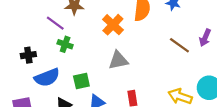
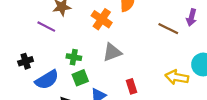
green cross: (65, 44) -> (74, 57), moved

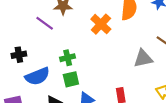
gray triangle: (112, 52) -> (143, 58), moved
green cross: (74, 57) -> (68, 58), turned -32

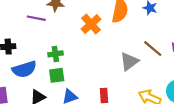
purple line: (45, 23) -> (36, 18), turned -30
gray triangle: (143, 58) -> (129, 61), turned -30

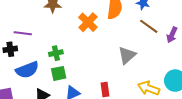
purple line: (36, 18) -> (23, 33), moved
brown line: (153, 49) -> (149, 26), moved

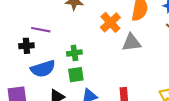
gray triangle: (127, 55) -> (131, 43), moved, turned 30

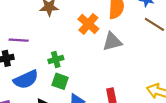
green square: (76, 75) -> (60, 81), turned 35

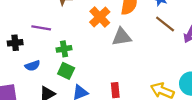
purple line: (19, 40) -> (41, 28), moved
blue semicircle: (26, 79) -> (32, 66), size x0.6

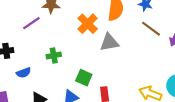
purple line: (41, 28) -> (31, 23), moved, turned -42
green square: (66, 71) -> (84, 78), moved

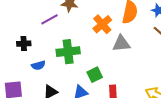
green cross: (54, 56) -> (68, 52), size x1.6
green square: (84, 78) -> (95, 75), turned 35

